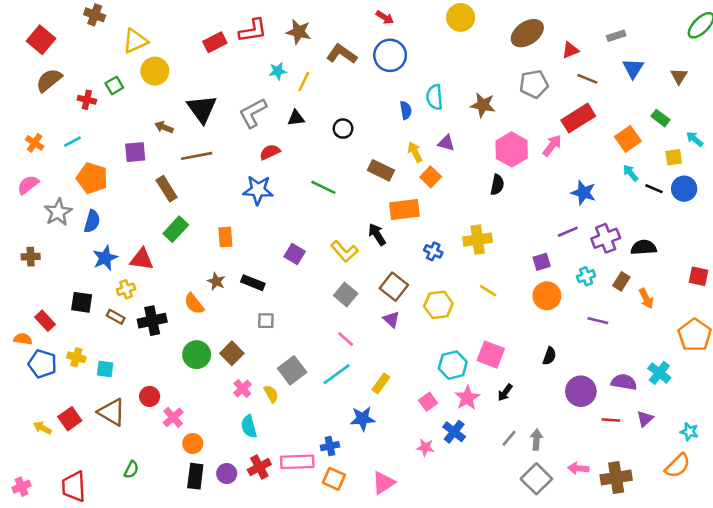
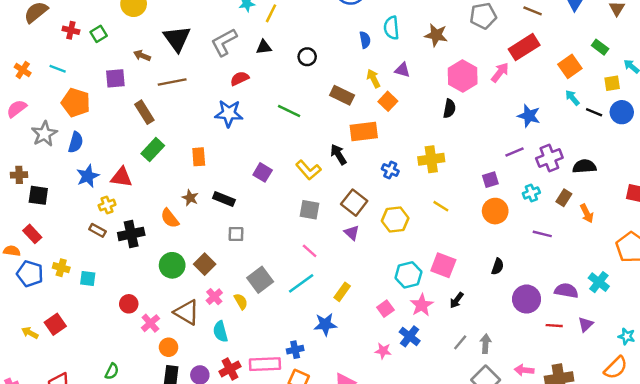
green square: (114, 85) -> (99, 34), moved
cyan line: (72, 142) -> (58, 69), turned 49
gray square: (346, 295) -> (310, 210), turned -30
black square: (82, 302) -> (38, 195), moved
brown triangle: (112, 412) -> (187, 312), moved

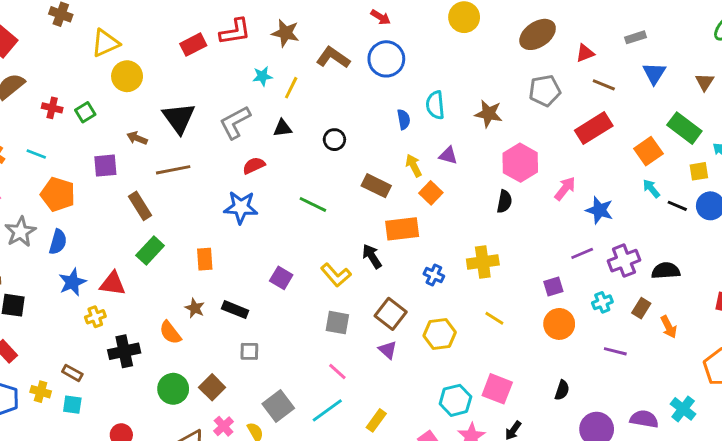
green rectangle: (600, 47) -> (684, 128), size x1.6
pink arrow: (500, 72) -> (565, 189), moved
brown rectangle: (97, 230) -> (72, 373), moved

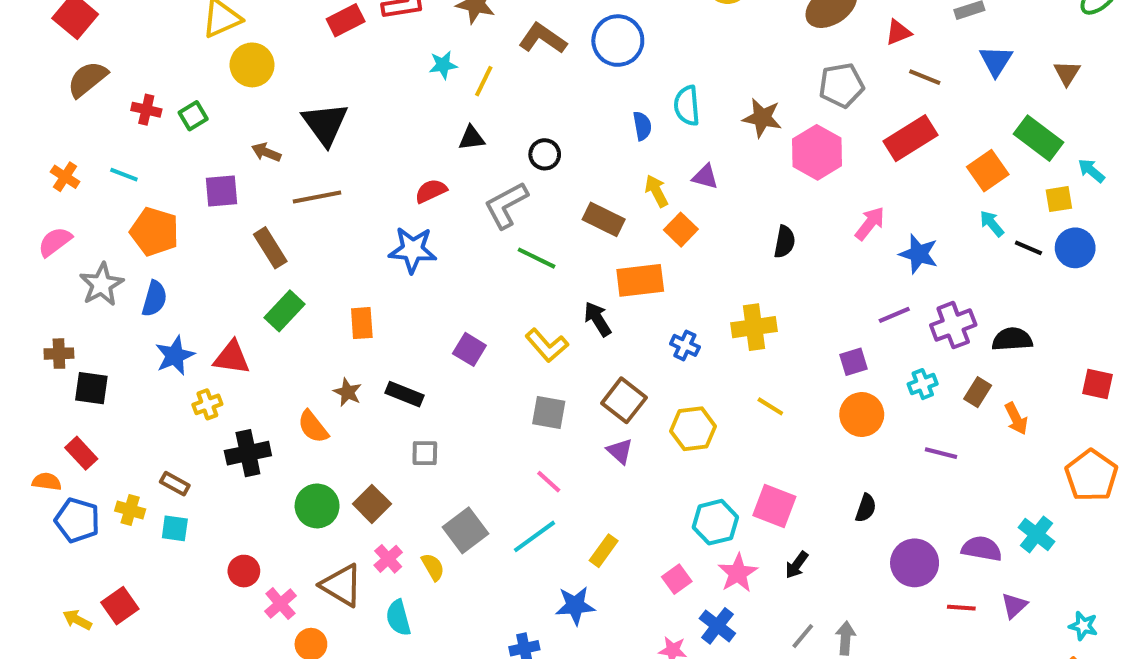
gray L-shape: (235, 122) -> (506, 205), moved
pink hexagon: (520, 163) -> (817, 152), moved
green line: (313, 204) -> (537, 258), moved

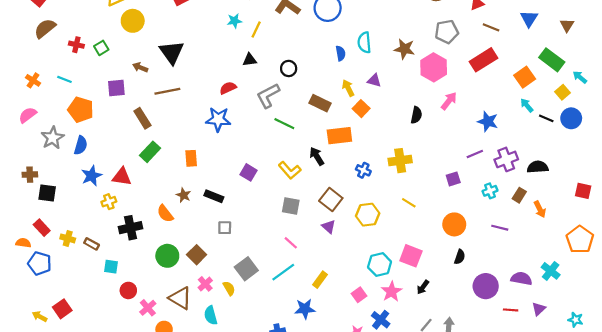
yellow square: (1059, 199) -> (563, 92), turned -32
pink arrow: (870, 223) -> (449, 101), moved
orange circle: (862, 415) -> (454, 224), moved
yellow cross: (130, 510) -> (68, 238), moved
cyan square: (175, 528) -> (111, 267), moved

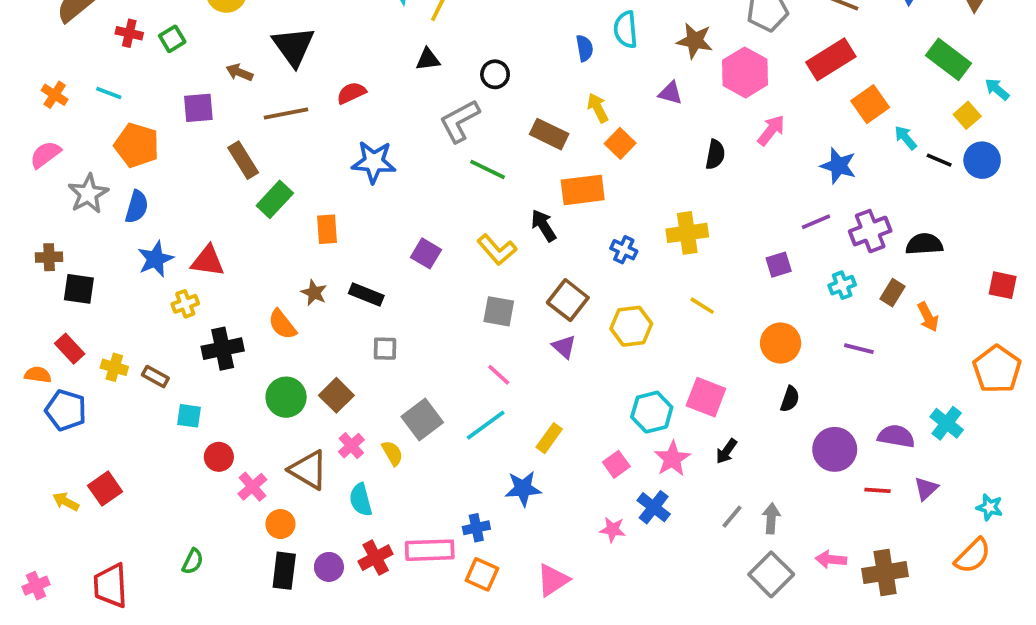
orange square: (525, 77) -> (870, 104), moved
purple triangle: (374, 80) -> (670, 93), moved
red semicircle: (228, 88) -> (351, 93), moved
green rectangle: (150, 152) -> (275, 199), moved

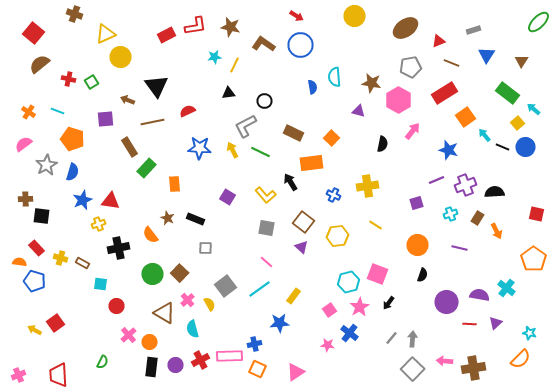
yellow arrow: (598, 108) -> (232, 150), moved
pink cross: (252, 487) -> (128, 335), moved

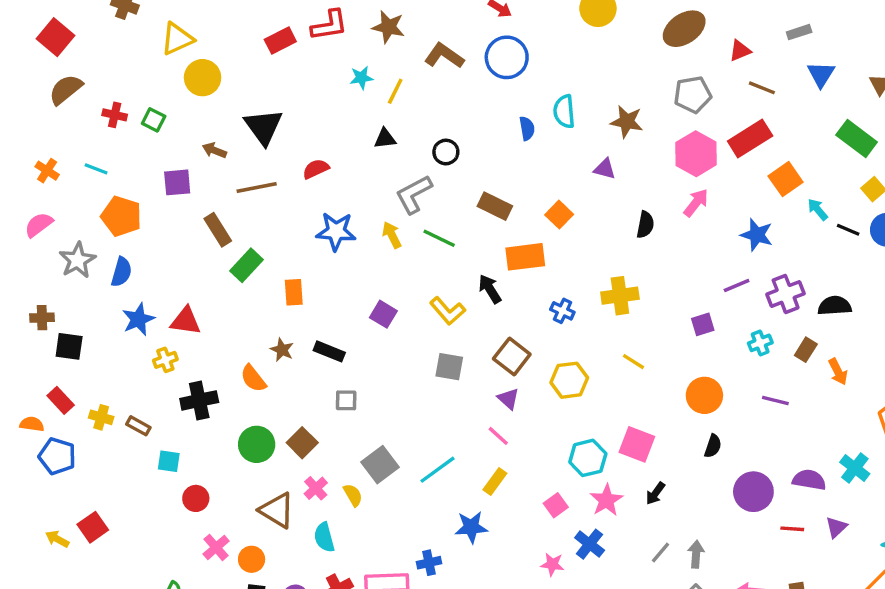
green square: (92, 82) -> (154, 120), turned -32
pink hexagon: (398, 100) -> (696, 154), moved
pink line: (266, 262) -> (498, 436), moved

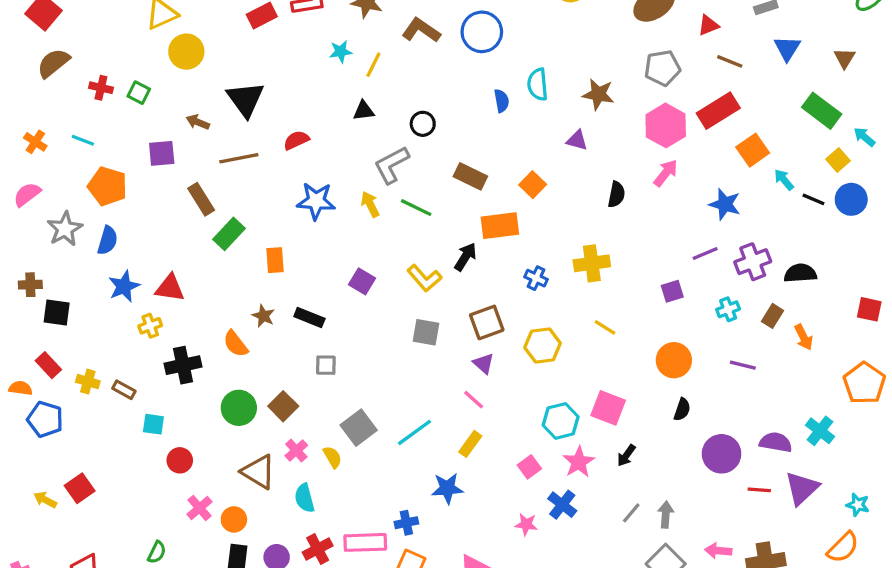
black arrow: (490, 289) -> (465, 257), turned 64
brown square: (512, 356) -> (487, 322), turned 32
purple triangle: (836, 527) -> (802, 488), size x1.6

